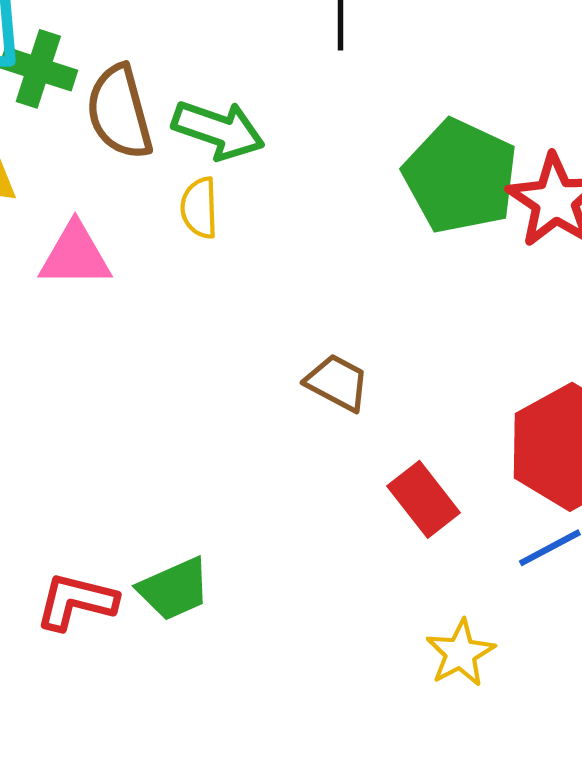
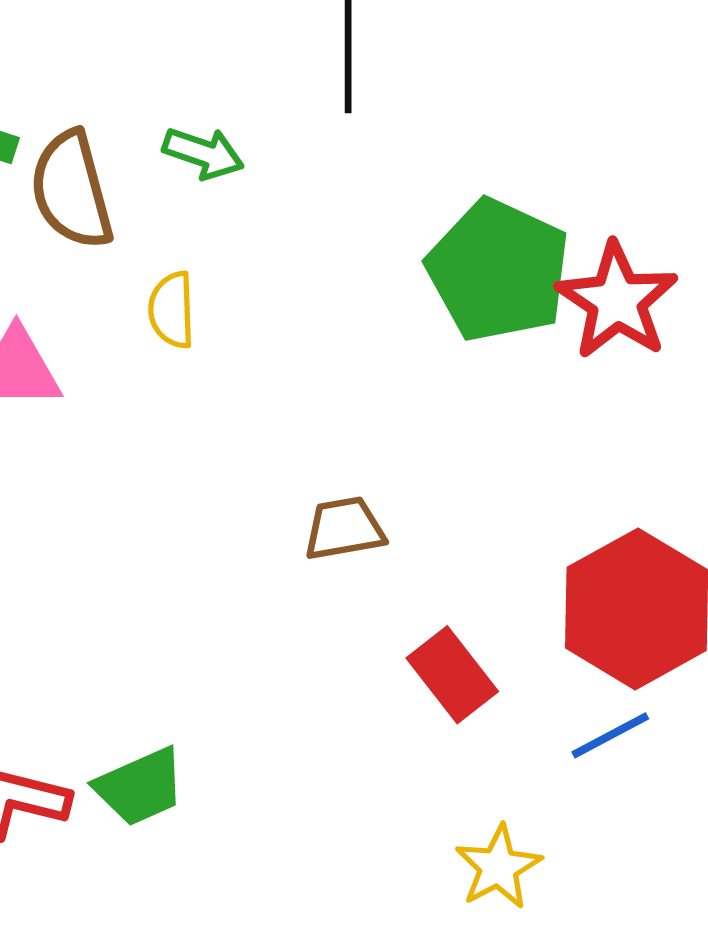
green arrow: (218, 130) -> (203, 153), moved, size x0.7
brown trapezoid: (337, 383) -> (344, 529), turned -38

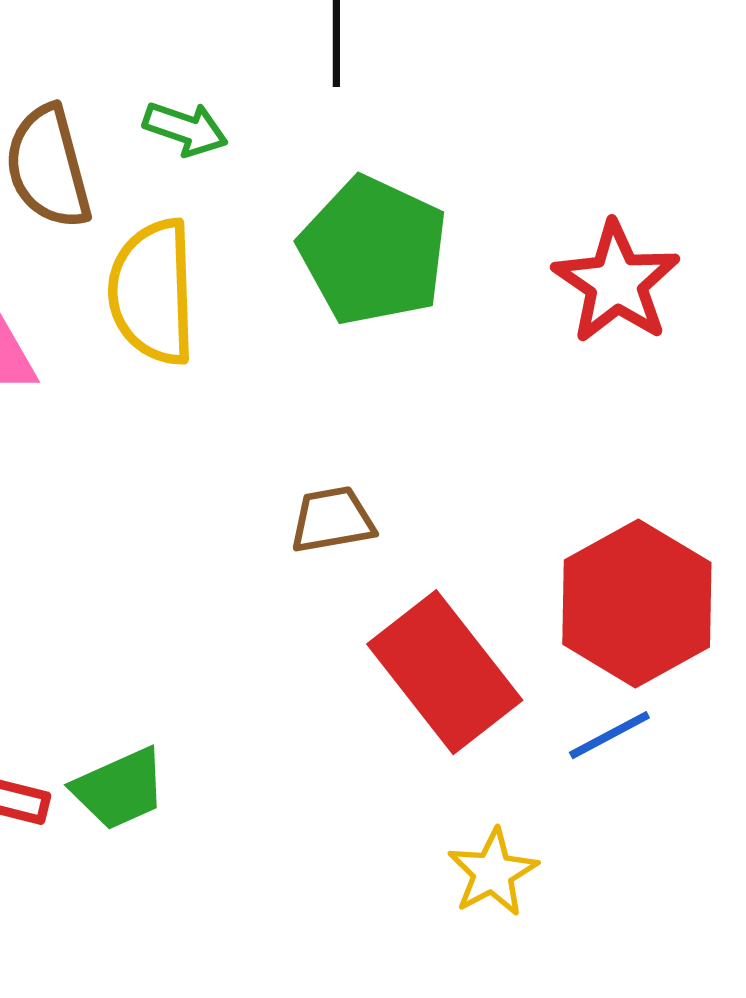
green pentagon: (498, 270) -> (373, 251), moved
yellow semicircle: (172, 310) -> (152, 292), size x1.8
red rectangle: (452, 675) -> (445, 672), size x1.6

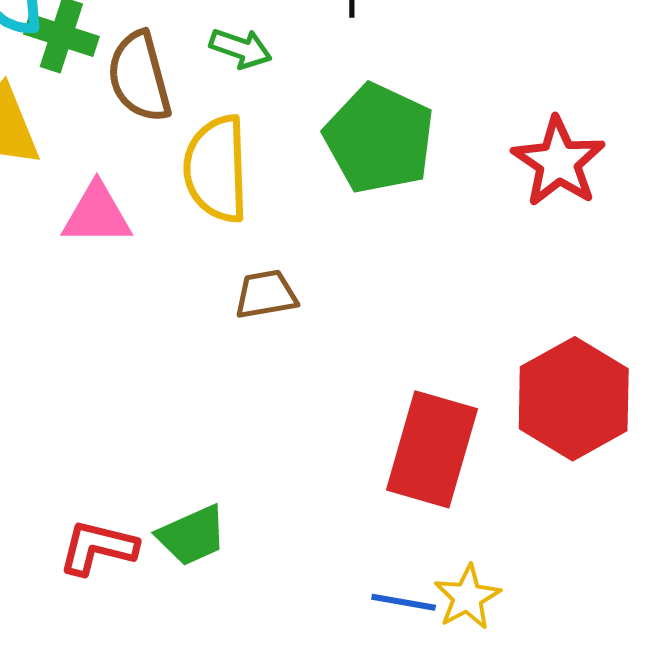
brown trapezoid: (332, 520) -> (266, 294), moved
red rectangle: (445, 672) -> (432, 449), turned 54
blue line: (609, 735) -> (404, 602), moved, turned 38

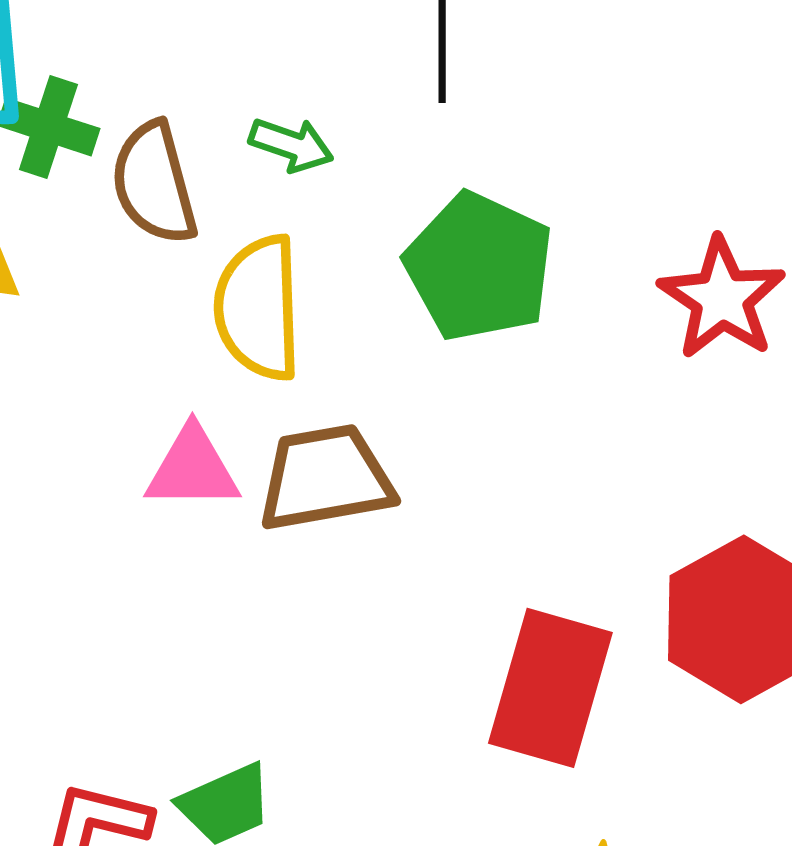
pink triangle: (97, 214) -> (192, 468), moved
brown trapezoid: (266, 294) -> (326, 478), size x1.6

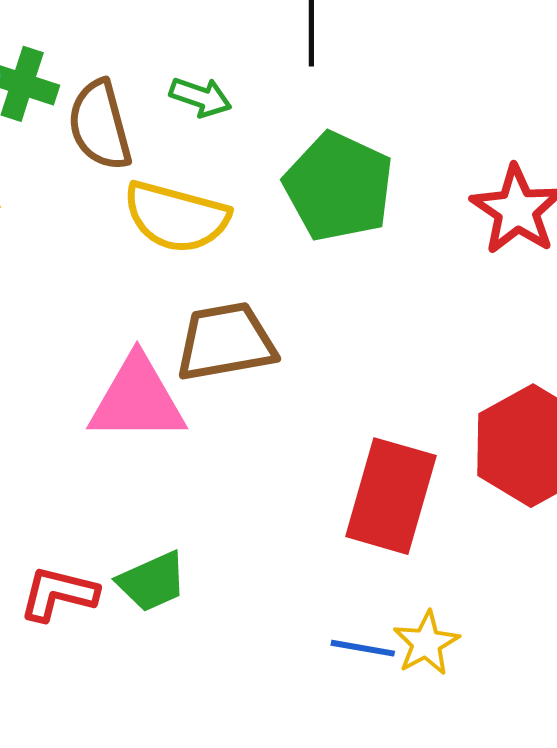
yellow semicircle: (258, 308) -> (176, 217), turned -73
pink triangle: (192, 468) -> (137, 399), moved, size x1.4

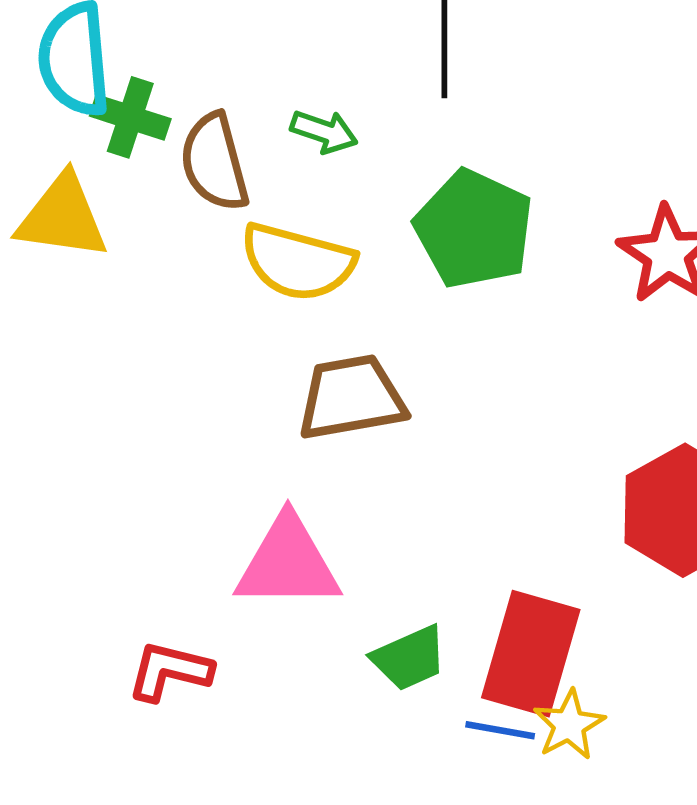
pink triangle: (137, 399) -> (288, 563), moved
red rectangle: (391, 496) -> (531, 654), moved
green trapezoid: (152, 582) -> (409, 658), moved

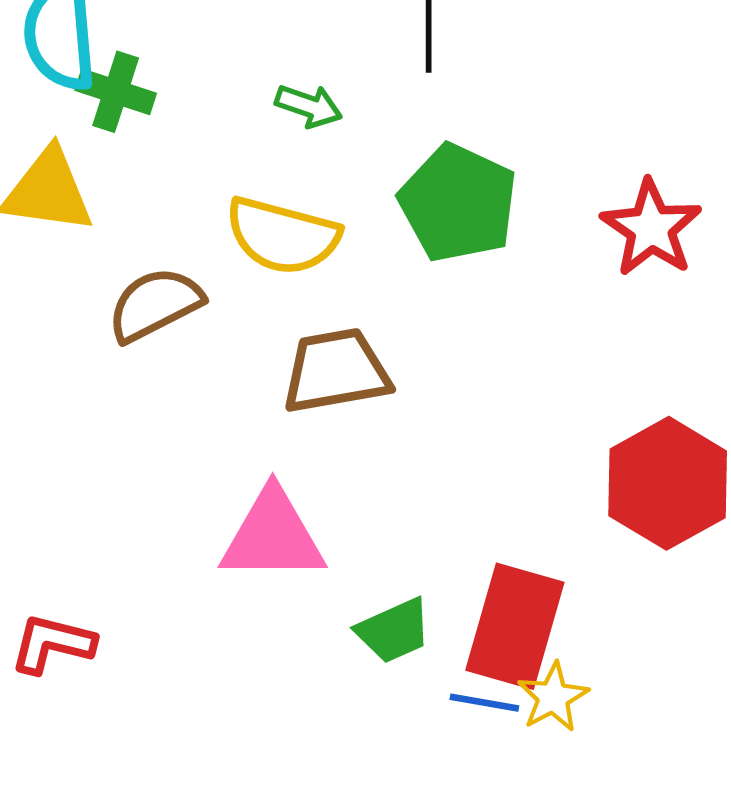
brown semicircle: (215, 162) -> (155, 304), moved, turned 78
red L-shape: (170, 671) -> (52, 644), moved

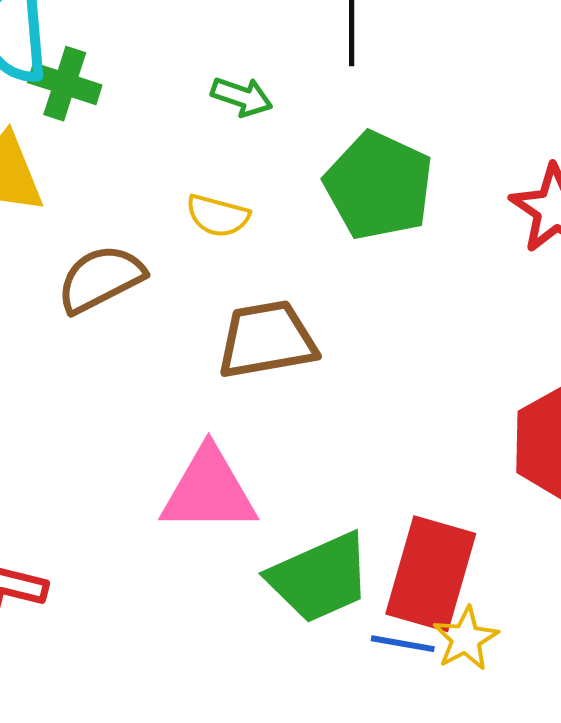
yellow semicircle: (283, 236) -> (218, 216), size x0.6
green trapezoid: (394, 631) -> (320, 578), size x1.5

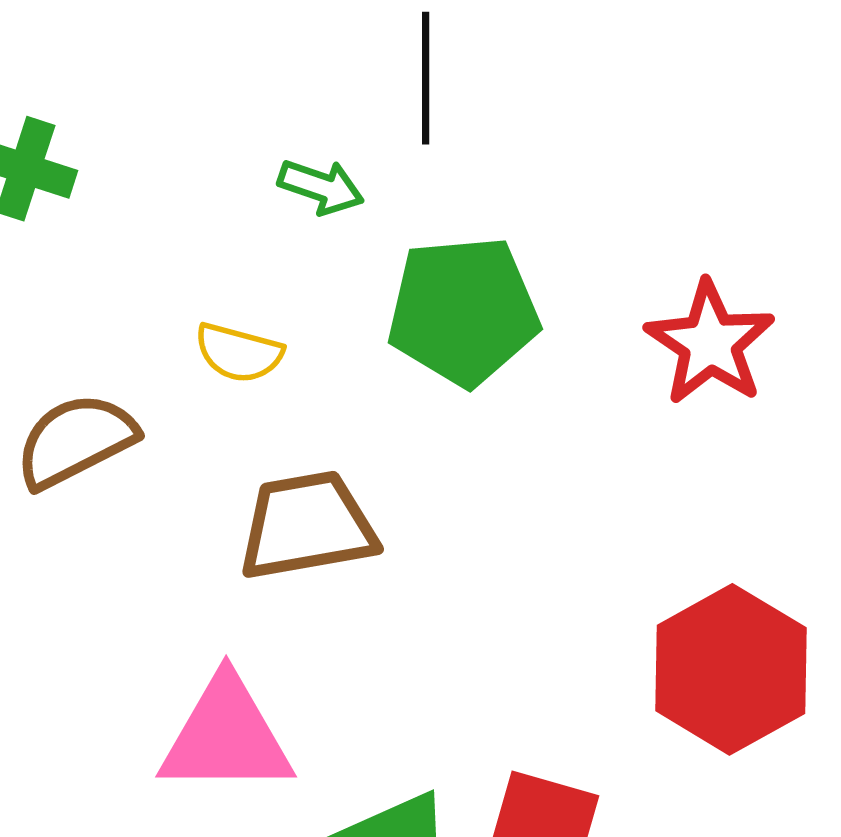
green arrow: (242, 97) -> (321, 187), moved
green pentagon: (379, 186) -> (463, 311), turned -30

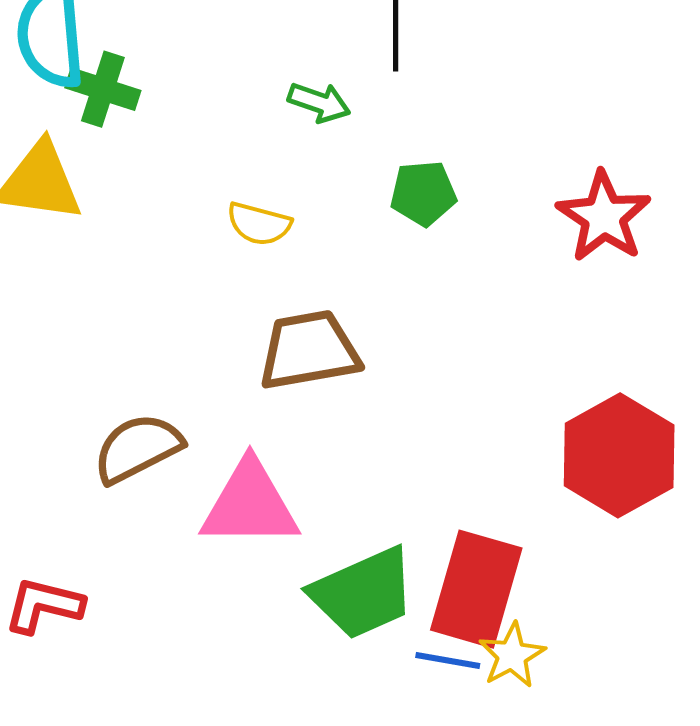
green pentagon: (463, 311) -> (423, 193), size x0.6
brown semicircle: (76, 441) -> (138, 448), moved

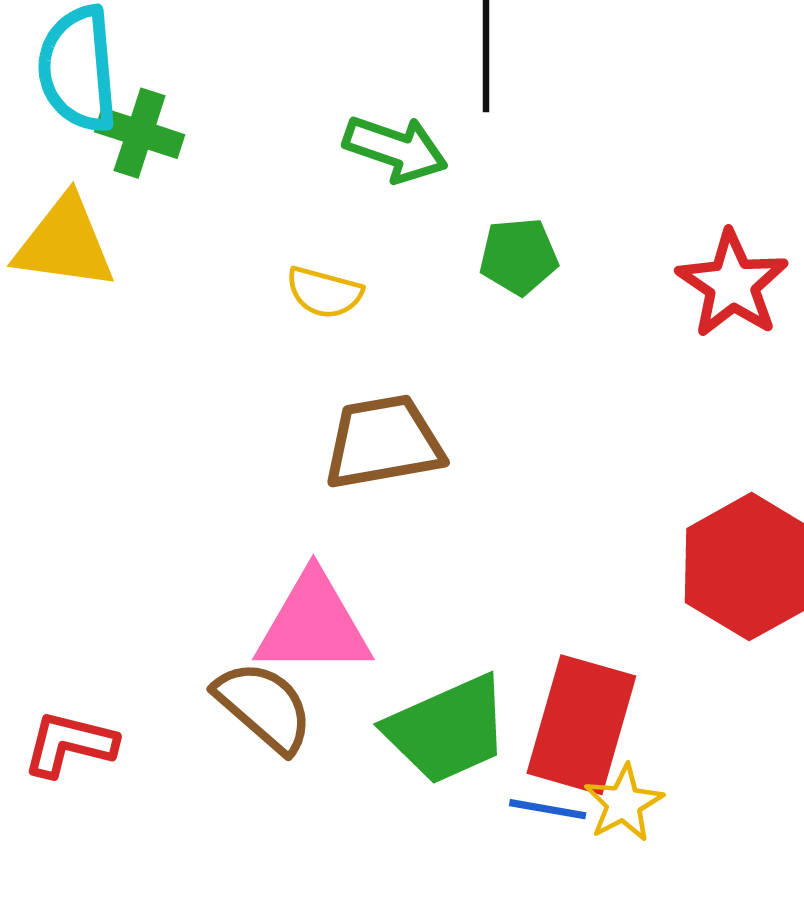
green arrow: (319, 102) -> (395, 149), size x1.4
brown semicircle: (138, 448) -> (264, 707), moved, turned 68

